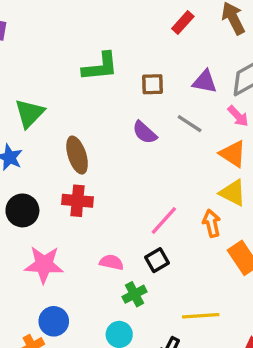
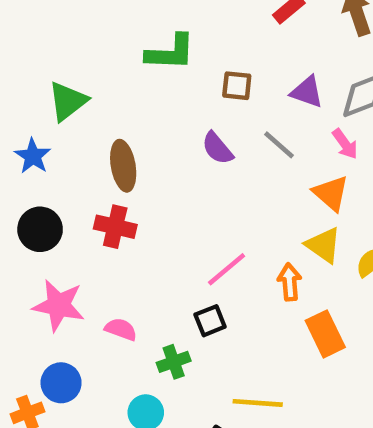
pink semicircle: (111, 262) -> (121, 329), moved

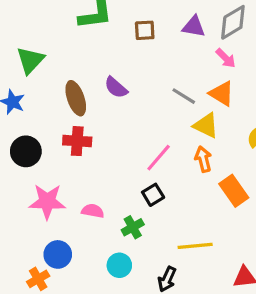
gray line: (279, 145) -> (184, 96), moved
purple semicircle: (217, 148) -> (116, 88), moved
yellow triangle: (323, 245) -> (206, 125), moved

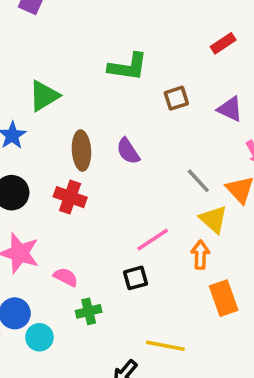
brown square: (145, 30) -> (176, 98), turned -30
green cross: (133, 227) -> (89, 311), moved
cyan circle: (119, 265) -> (39, 337), moved

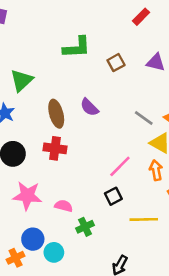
yellow line: (165, 346) -> (144, 219), moved

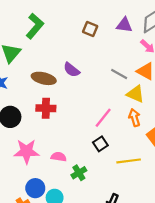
green L-shape: (77, 47) -> (35, 26), moved, turned -40
brown square: (116, 63) -> (90, 29), turned -32
brown ellipse: (56, 114) -> (44, 78), turned -55

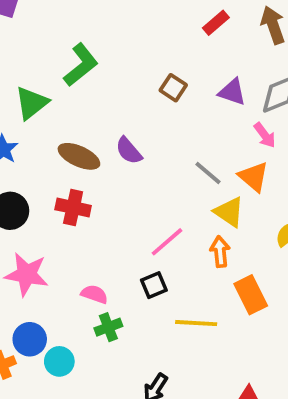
pink semicircle: (59, 157) -> (94, 294), moved

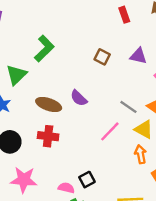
red rectangle: (216, 23) -> (124, 15), turned -63
pink line: (167, 242) -> (110, 131), moved
black square: (154, 285) -> (87, 180), moved

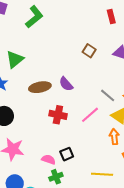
green L-shape: (44, 49) -> (34, 17), moved
brown ellipse: (49, 105) -> (40, 87), turned -35
red cross: (48, 136) -> (58, 115), moved

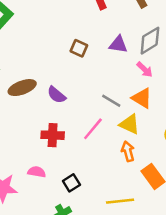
brown ellipse: (40, 87) -> (22, 88), moved
pink semicircle: (49, 159) -> (37, 172), moved

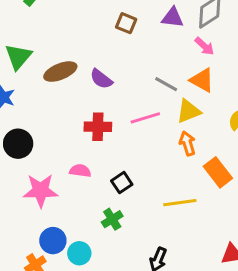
yellow triangle: (130, 124) -> (189, 111), turned -45
pink line: (93, 129) -> (145, 118), turned 35

